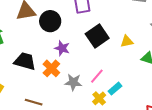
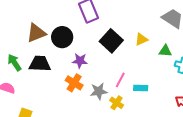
black trapezoid: (25, 61) -> (40, 64), moved
cyan rectangle: (115, 89) -> (141, 88), turned 56
yellow cross: (99, 98) -> (117, 103), moved

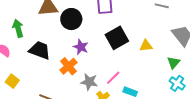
green triangle: (165, 51) -> (174, 62), moved, turned 48
black trapezoid: (40, 64) -> (40, 50), moved

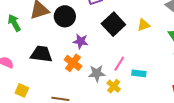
green arrow: (18, 28) -> (14, 23), moved

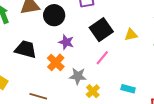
pink line: (119, 64) -> (102, 58), moved
cyan rectangle: (139, 73) -> (128, 89), moved

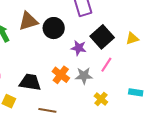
purple star: (66, 42) -> (79, 48), moved
black trapezoid: (26, 49) -> (30, 82), moved
gray star: (78, 76) -> (84, 76), moved

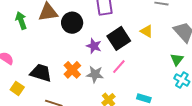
yellow triangle: (132, 38) -> (147, 31), moved, turned 40

